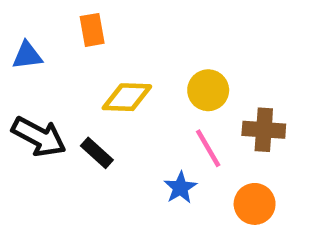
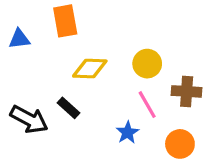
orange rectangle: (92, 30) -> (65, 21), size x1.4
black arrow: (39, 137) -> (29, 119), moved

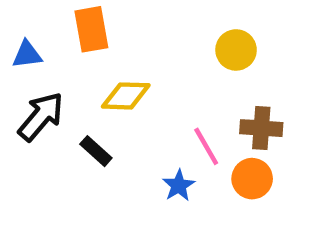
yellow circle: (147, 64) -> (236, 50), moved
black arrow: (29, 119) -> (41, 117), moved, turned -78
orange circle: (180, 144) -> (252, 179), moved

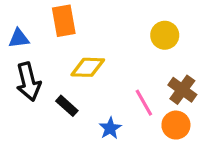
black arrow: (41, 117) -> (28, 82), turned 126
brown cross: (261, 128) -> (182, 90), turned 32
blue star: (179, 185) -> (110, 128), moved

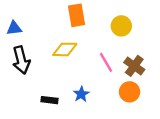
orange rectangle: (64, 21) -> (77, 15), moved
pink line: (144, 103) -> (106, 62), moved
black rectangle: (67, 106) -> (49, 100), moved, turned -35

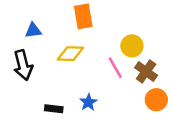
yellow circle: (121, 26) -> (132, 46), moved
blue triangle: (14, 28) -> (33, 30), moved
orange circle: (130, 92) -> (156, 100), moved

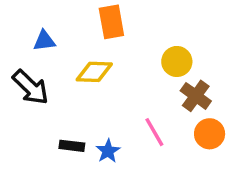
black arrow: (23, 65) -> (31, 87), turned -32
pink line: (115, 68) -> (154, 132), moved
blue star: (88, 102) -> (108, 151), moved

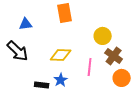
yellow diamond: (94, 72) -> (61, 55), moved
pink line: (154, 132) -> (90, 67), moved, turned 36
blue star: (108, 151) -> (61, 80), moved

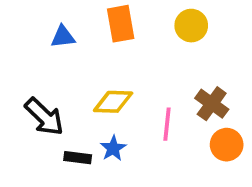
blue triangle: (26, 24) -> (63, 37), moved
yellow circle: (103, 36) -> (191, 26), moved
black arrow: (18, 51) -> (44, 117), moved

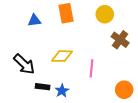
brown cross: (212, 104) -> (120, 40), moved
orange circle: (227, 145) -> (124, 90), moved
blue star: (113, 148) -> (62, 91), moved

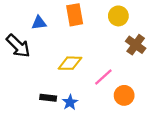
black arrow: (24, 64) -> (18, 46), moved
pink line: (92, 68) -> (103, 77), turned 42
orange circle: (124, 90) -> (124, 95), moved

